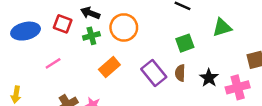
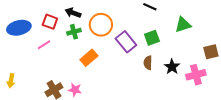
pink line: (53, 63) -> (44, 45), moved
purple rectangle: (154, 73) -> (126, 42), moved

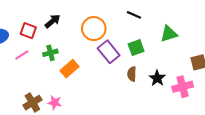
black arrow: (73, 13) -> (53, 21), turned 119
orange circle: (101, 25) -> (94, 29), moved
green cross: (74, 32) -> (50, 53), moved

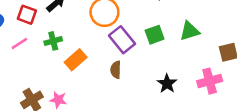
green triangle: (169, 34) -> (190, 31), moved
brown semicircle: (132, 74) -> (116, 70), moved
black star: (157, 78) -> (167, 84), moved

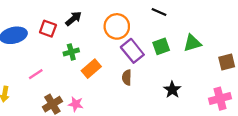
pink line: (19, 43) -> (36, 74), moved
pink cross: (210, 81) -> (220, 99), moved

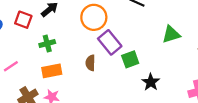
green square: (161, 46) -> (130, 59), moved
orange rectangle: (91, 69) -> (52, 71), moved, turned 30
brown semicircle: (127, 77) -> (90, 63), moved

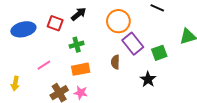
green square: (130, 59) -> (159, 53), moved
black star: (151, 82) -> (148, 79), moved

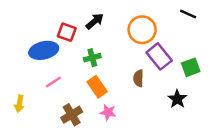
blue ellipse: (23, 29) -> (44, 50), moved
orange rectangle: (81, 69) -> (97, 87), turned 66
pink star: (81, 93) -> (108, 112), moved

